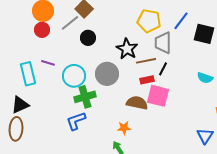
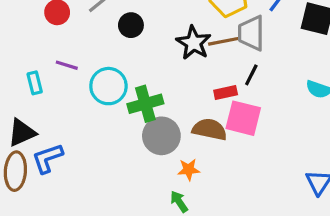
brown line: (146, 61) -> (224, 41), moved
cyan rectangle: (28, 74) -> (35, 83), size x0.6
gray circle: (107, 74) -> (161, 136), moved
green cross: (85, 97) -> (145, 104), moved
blue L-shape: (76, 121) -> (47, 158), moved

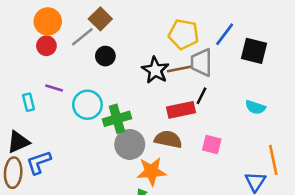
red rectangle: (226, 93) -> (181, 110), size x1.5
pink square: (243, 118) -> (212, 144), moved, size x0.7
orange star: (189, 170) -> (152, 171), size x1.6

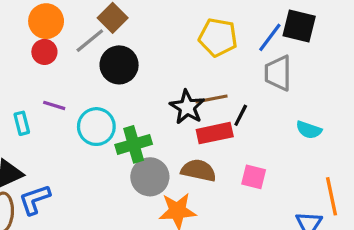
black square: (254, 51) -> (299, 26), moved
black circle: (105, 56) -> (119, 65), size x1.5
gray trapezoid: (201, 62) -> (278, 73), moved
brown line: (180, 69) -> (211, 99), moved
black star: (155, 70) -> (187, 107), moved

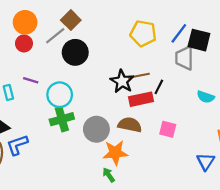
black square: (299, 26) -> (199, 40), moved
green cross: (134, 144) -> (62, 119), moved

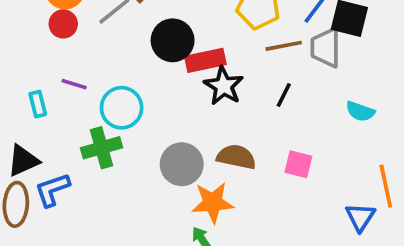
black circle: (75, 52) -> (173, 40), moved
brown line: (139, 76) -> (284, 46), moved
red rectangle: (141, 99) -> (205, 60), moved
green cross: (62, 119) -> (102, 148), moved

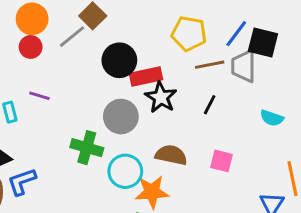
cyan circle: (122, 108) -> (125, 171), moved
green cross: (102, 148) -> (87, 148), moved, turned 32
gray circle: (182, 164) -> (121, 117), moved

